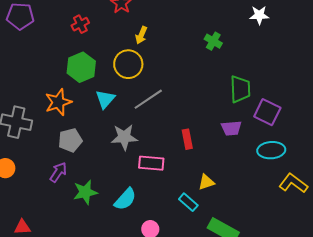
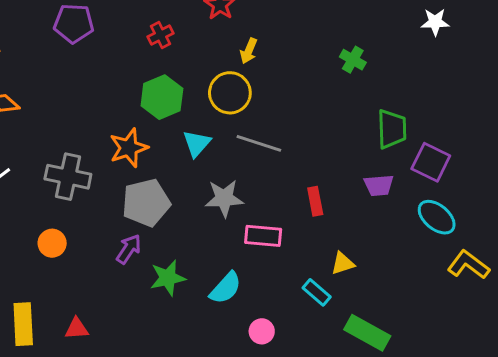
white star: (259, 15) -> (435, 22), moved
gray line: (148, 99) -> (259, 143), turned 52
gray pentagon: (70, 140) -> (146, 203), size x1.4
cyan ellipse: (271, 150) -> (437, 217), turned 44

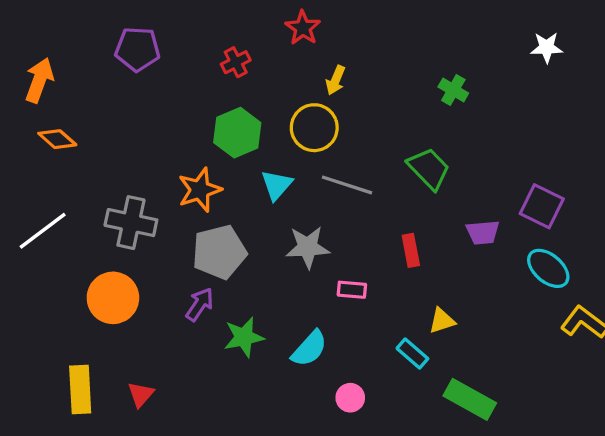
green trapezoid: (392, 129) -> (429, 169), moved, turned -42
pink rectangle: (263, 236) -> (352, 290), size x0.7
orange circle: (52, 243) -> (113, 298), size x1.6
red triangle: (77, 328) -> (141, 394), turned -45

